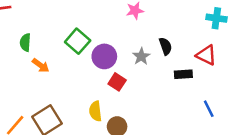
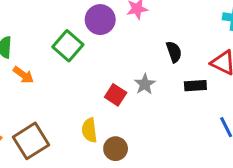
purple circle: (104, 56) -> (100, 20), moved
gray star: (141, 56) -> (145, 84), moved

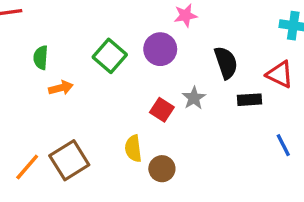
purple circle: (100, 20) -> (160, 49), moved
black semicircle: (174, 52) -> (226, 63), size x1.4
orange arrow: (23, 75) -> (61, 88), turned -50

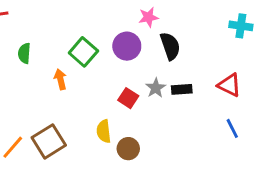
black semicircle: (226, 63) -> (170, 46), moved
red triangle: (280, 74) -> (229, 85), moved
orange arrow: (61, 88) -> (60, 79), moved, turned -90
black rectangle: (249, 100) -> (182, 89), moved

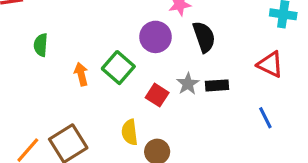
green square: (83, 52) -> (118, 68), moved
red triangle: (229, 85) -> (270, 64), moved
blue line: (232, 128) -> (265, 118), moved

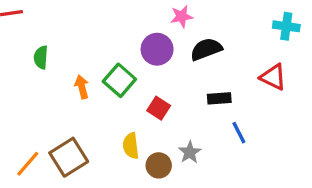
black semicircle: (204, 37) -> (206, 49), turned -92
gray star: (188, 84) -> (190, 152), moved
blue line: (265, 118) -> (239, 133), moved

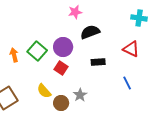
purple circle: (157, 49) -> (63, 47), moved
blue line: (239, 133) -> (127, 83), moved
yellow semicircle: (131, 146) -> (44, 91), turned -35

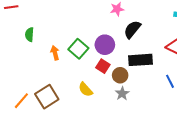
black semicircle: (90, 32) -> (132, 29), turned -30
black rectangle: (98, 62) -> (140, 60), size x1.6
brown circle: (61, 103) -> (120, 75), moved

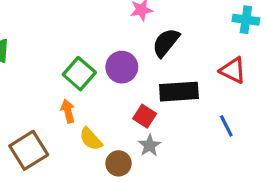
orange arrow: (55, 53) -> (68, 111), moved
red square: (103, 66) -> (145, 116), moved
brown circle: (120, 75) -> (119, 163), moved

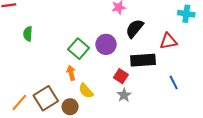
red triangle: (233, 70) -> (168, 41), moved, turned -36
brown circle: (119, 163) -> (70, 107), moved

